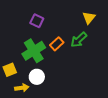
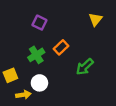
green arrow: (79, 40) -> (85, 67), moved
green cross: (34, 51) -> (36, 55), size x0.7

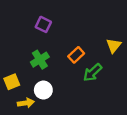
yellow triangle: (95, 19) -> (114, 46), moved
orange rectangle: (61, 47) -> (76, 55), moved

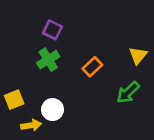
green cross: (40, 60) -> (48, 60), moved
green arrow: (93, 72) -> (128, 92), moved

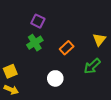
white circle: (52, 110) -> (55, 78), moved
yellow arrow: (31, 125) -> (11, 90), moved, turned 32

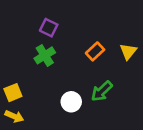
orange rectangle: (67, 48) -> (95, 51), moved
green arrow: (92, 66) -> (102, 91), moved

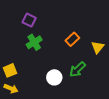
purple square: (49, 28) -> (29, 20), moved
yellow triangle: (128, 51) -> (98, 47), moved

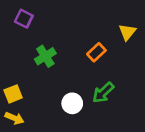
purple square: (29, 20) -> (24, 19), moved
yellow triangle: (98, 47) -> (127, 32), moved

